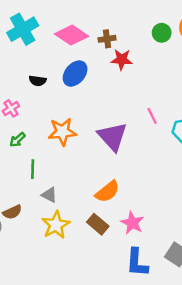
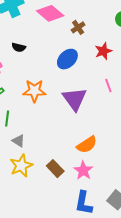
brown cross: (107, 39) -> (78, 27), moved, turned -32
red star: (122, 60) -> (103, 51), moved, turned -30
blue ellipse: (75, 74) -> (67, 59), moved
orange semicircle: (107, 192) -> (87, 145), moved

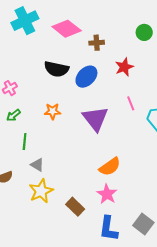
brown cross: (78, 27) -> (97, 43), turned 32
black semicircle: (19, 47) -> (56, 69), moved, size x1.6
orange star: (34, 91) -> (52, 111), size x0.7
brown rectangle: (55, 169) -> (75, 207), moved

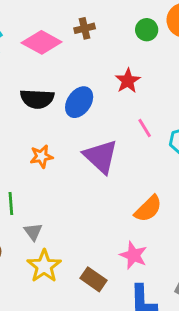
brown cross: (97, 43) -> (85, 28), moved
gray triangle: (37, 165) -> (33, 232), turned 32
orange semicircle: (110, 167) -> (148, 209), moved

